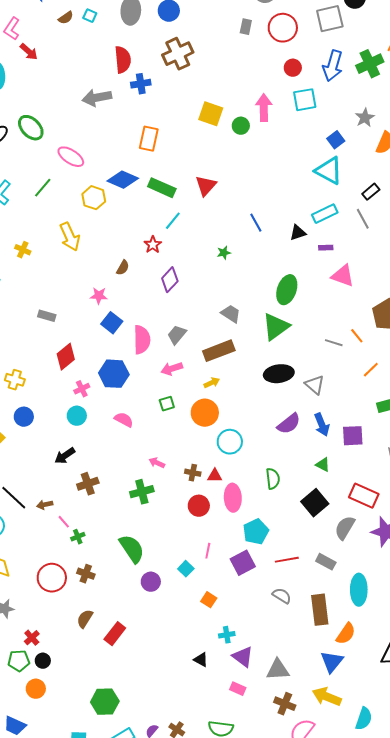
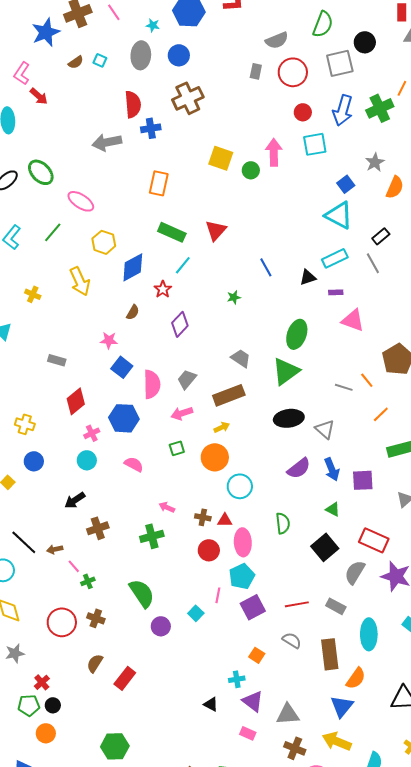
blue diamond: (123, 180) -> (133, 267), moved, turned -52
cyan pentagon: (256, 532) -> (242, 576), moved
orange square: (209, 600) -> (257, 655), moved

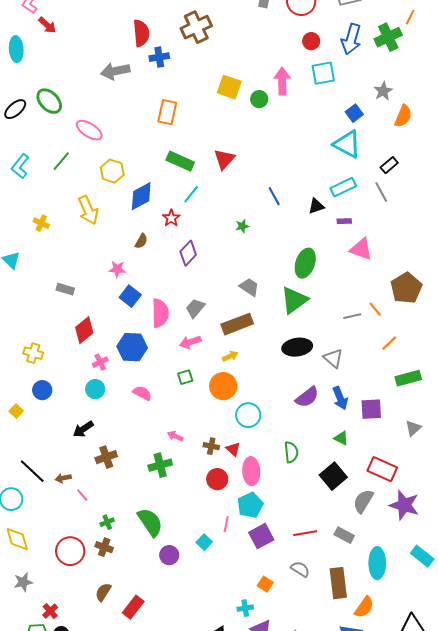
gray line: (344, 387) -> (352, 316), turned -30
red triangle: (225, 520) -> (233, 449), turned 42
green cross: (88, 581) -> (107, 522), moved

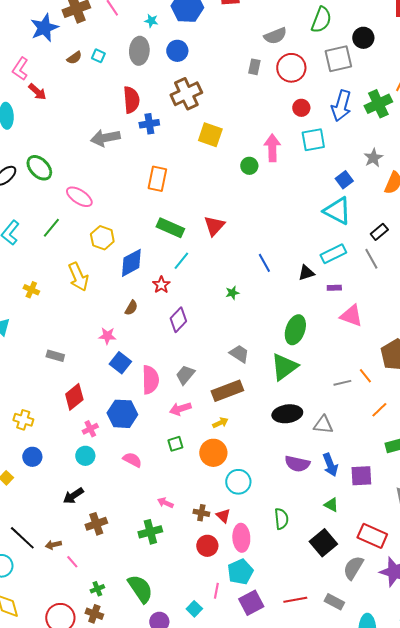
yellow square: (229, 87) -> (210, 135), moved
gray triangle: (333, 358) -> (323, 425), turned -35
purple semicircle: (307, 397) -> (297, 464), turned 50

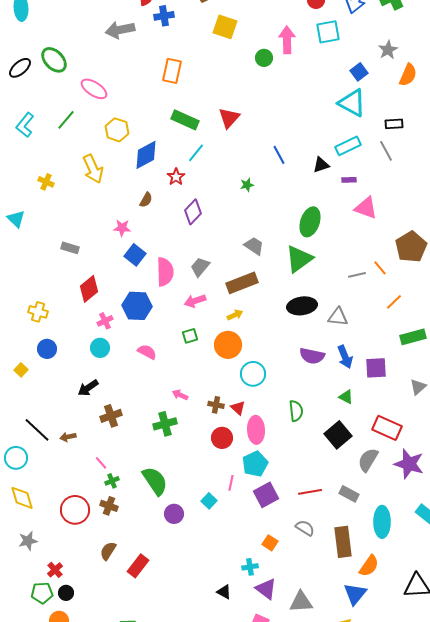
black rectangle: (379, 232) -> (394, 124), turned 36
pink line: (72, 562) -> (101, 463), moved

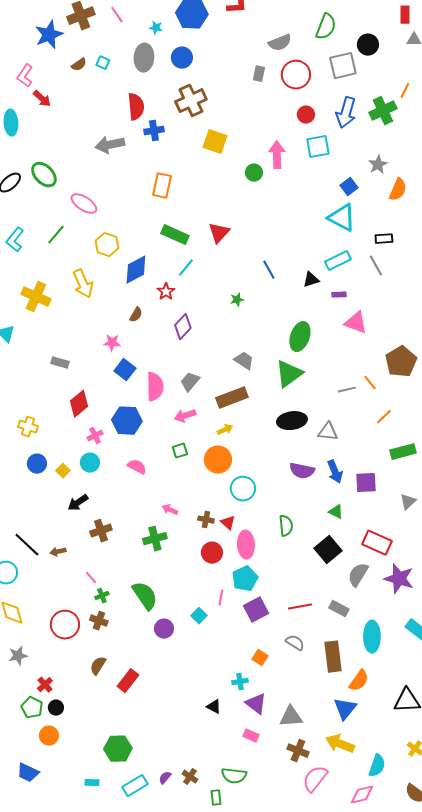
yellow cross: (46, 182) -> (36, 297), size x1.8
yellow square: (21, 370) -> (63, 471), moved
green pentagon: (42, 593) -> (32, 708), turned 30

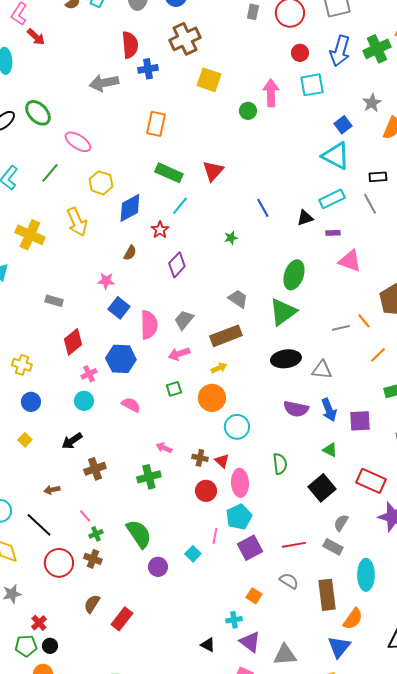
yellow square: (63, 471) -> (25, 440), moved
black line: (27, 545) -> (39, 525), moved
gray semicircle: (358, 575) -> (341, 523), moved, size x0.7
green pentagon: (32, 708) -> (26, 646), turned -30

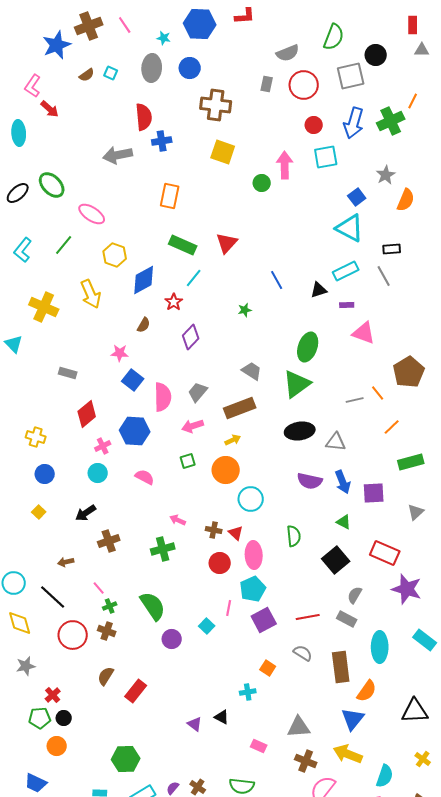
brown cross: (185, 39) -> (216, 105), moved, turned 32
purple triangle: (250, 642) -> (195, 724), moved, size x0.7

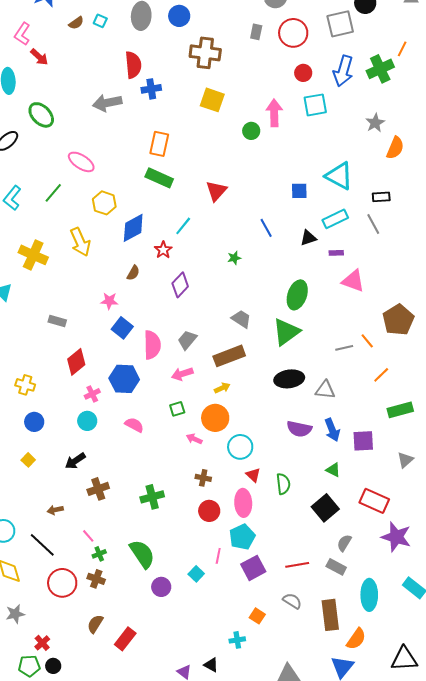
green ellipse: (52, 185) -> (41, 115), moved
blue square: (357, 197) -> (299, 191), moved, turned 36
green rectangle: (183, 245) -> (159, 178), moved
pink arrow: (178, 520) -> (194, 439), moved
red triangle: (236, 533) -> (253, 475), moved

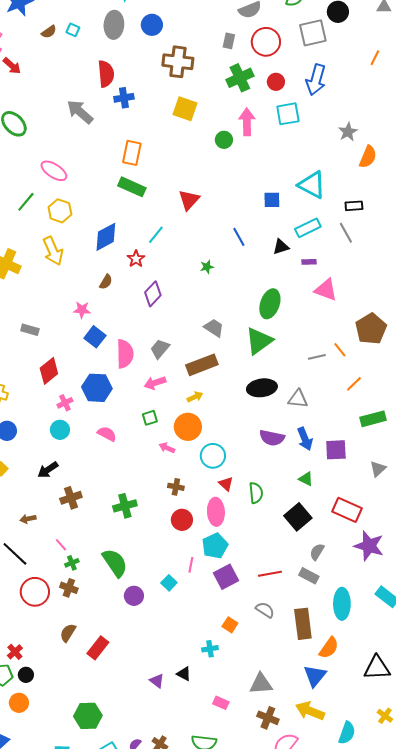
green cross: (380, 69) -> (240, 78), moved
gray arrow: (107, 103) -> (80, 112), turned 52
yellow hexagon: (104, 203) -> (60, 211), moved

